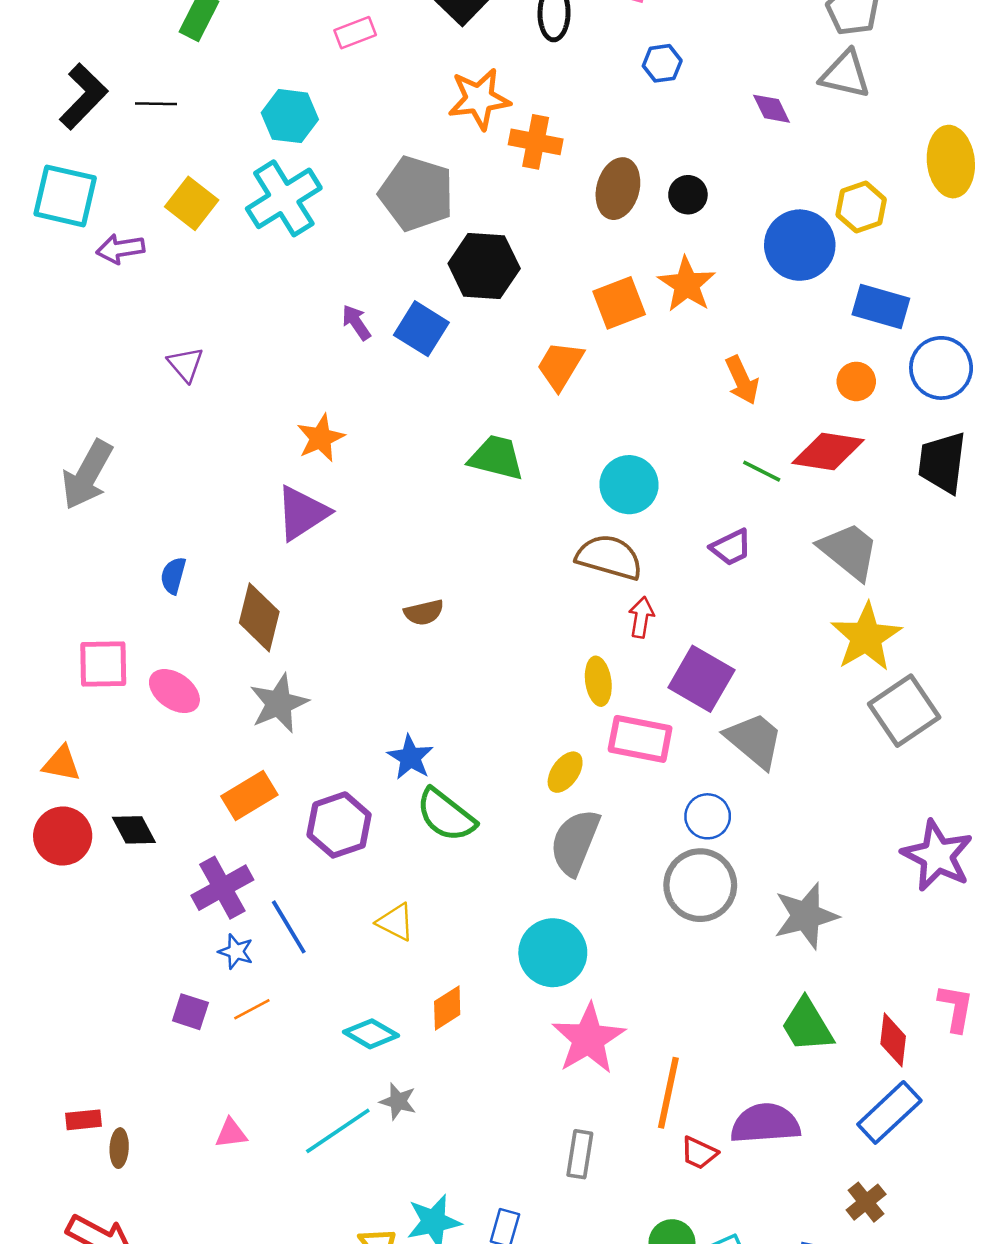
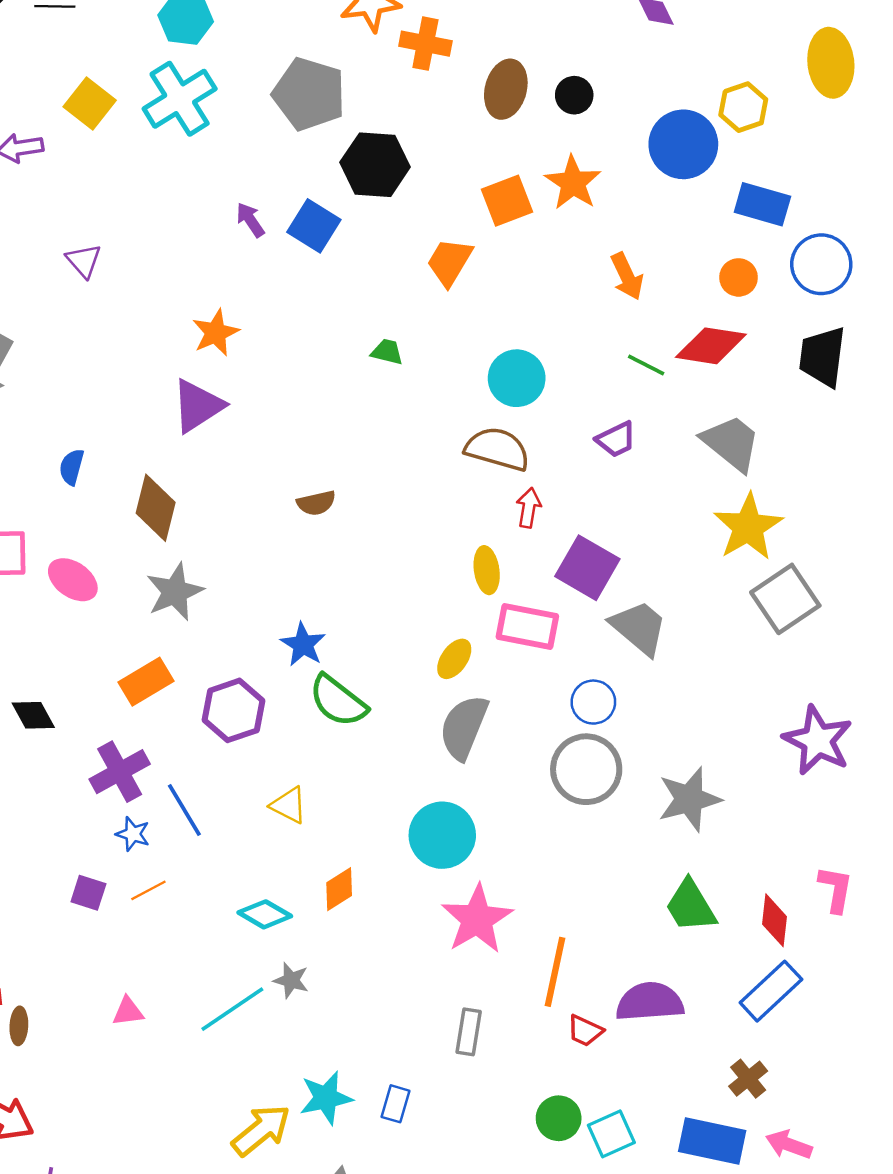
green trapezoid: (496, 458) -> (387, 352), size x0.6

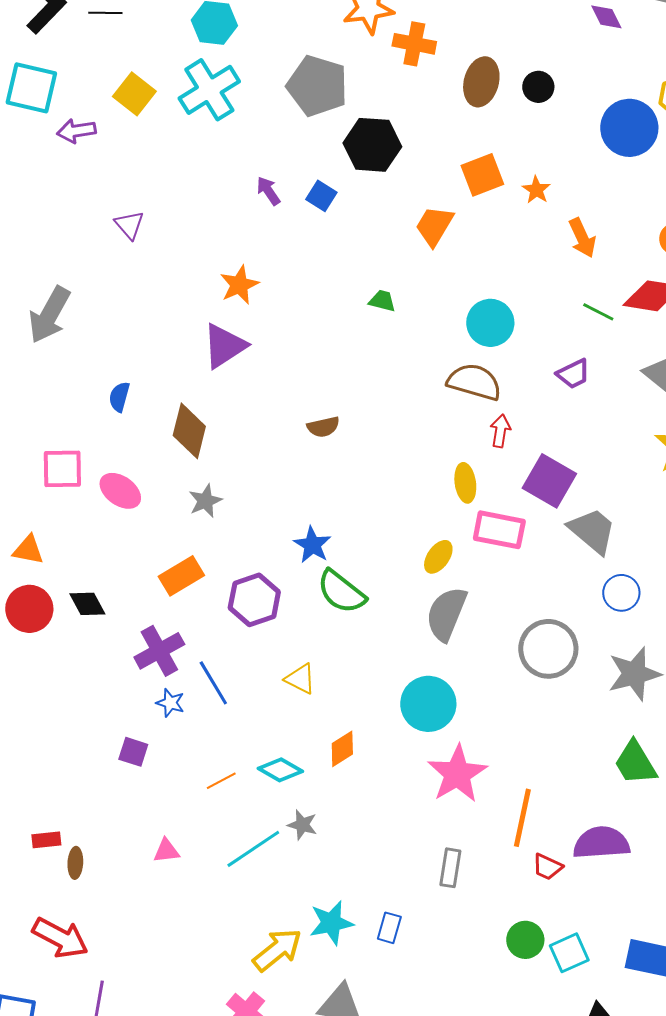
orange star: (573, 183) -> (536, 190), moved, size x0.6
blue square: (314, 226) -> (321, 196), size x0.7
gray star: (175, 592) -> (205, 501), size x0.7
blue circle: (593, 702) -> (621, 593), moved
orange line: (148, 890) -> (221, 781), moved

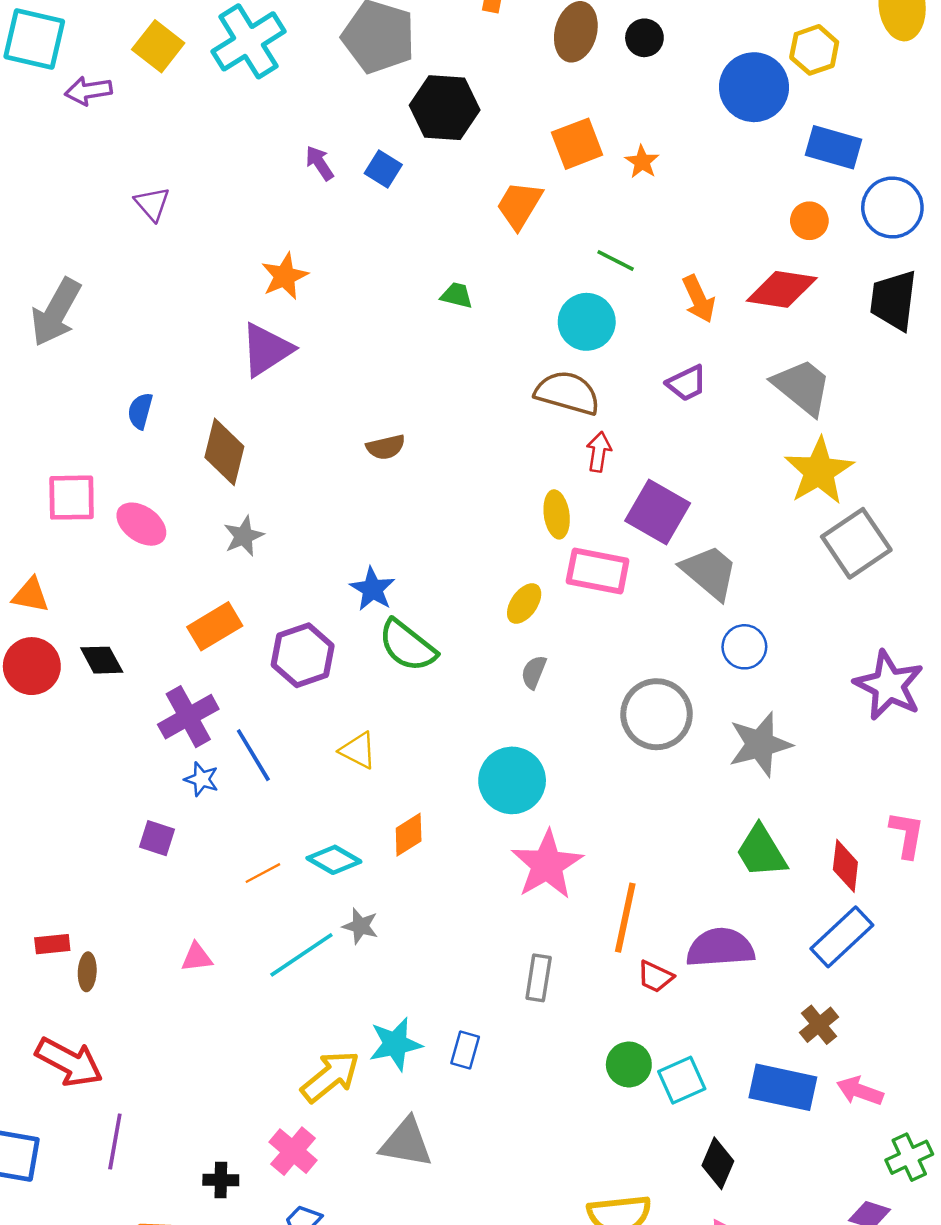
orange arrow: (582, 238) -> (699, 299), moved
green line: (598, 312) -> (616, 260), moved
gray semicircle: (446, 614) -> (534, 672), size x0.5

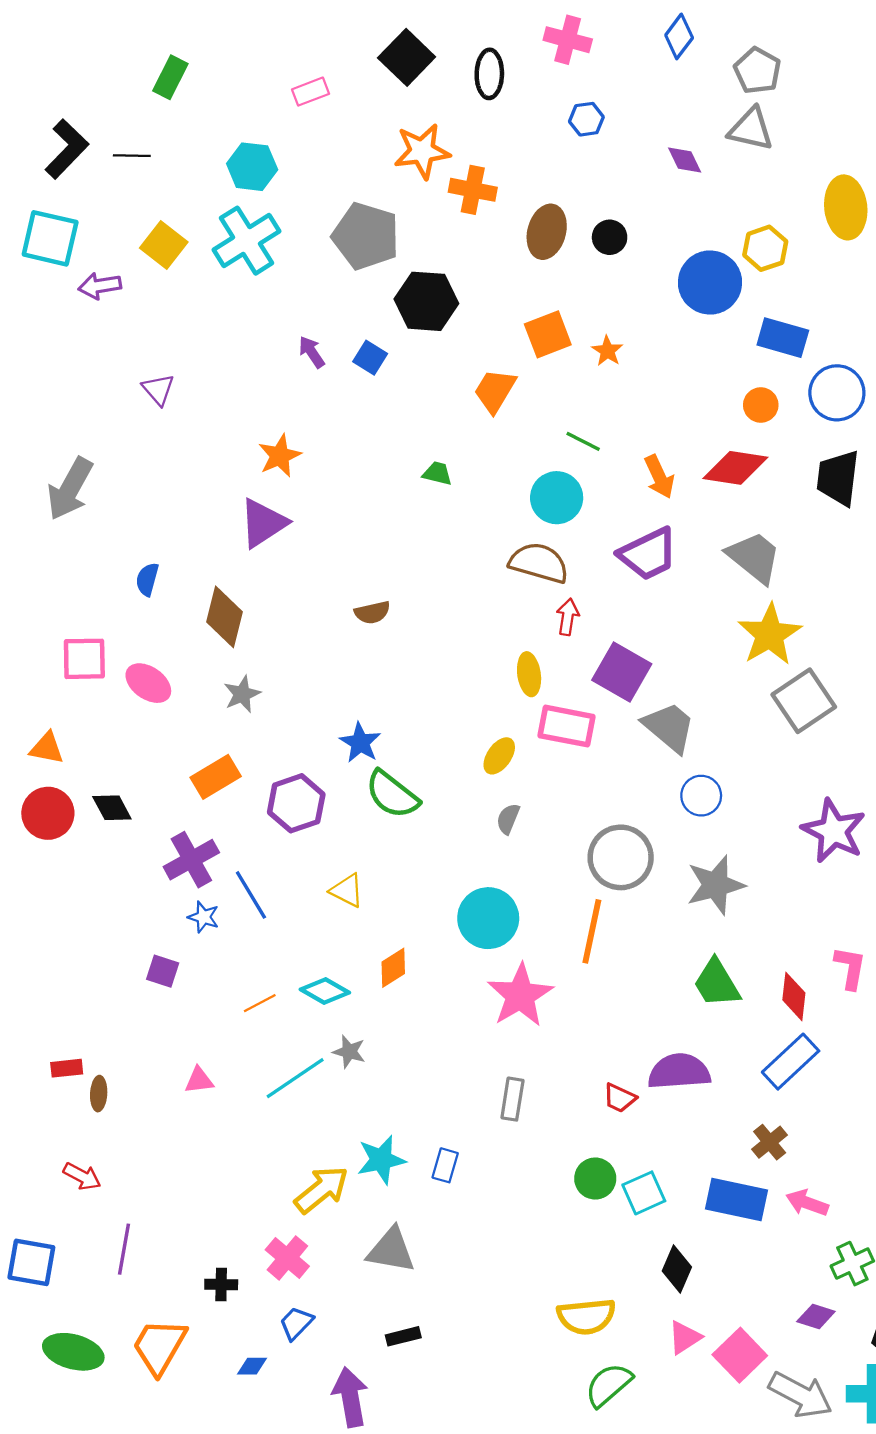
purple trapezoid: (687, 383) -> (648, 554), size x1.6
orange line: (625, 918) -> (592, 931), moved
red arrow: (69, 1062) -> (82, 1176), size x0.6

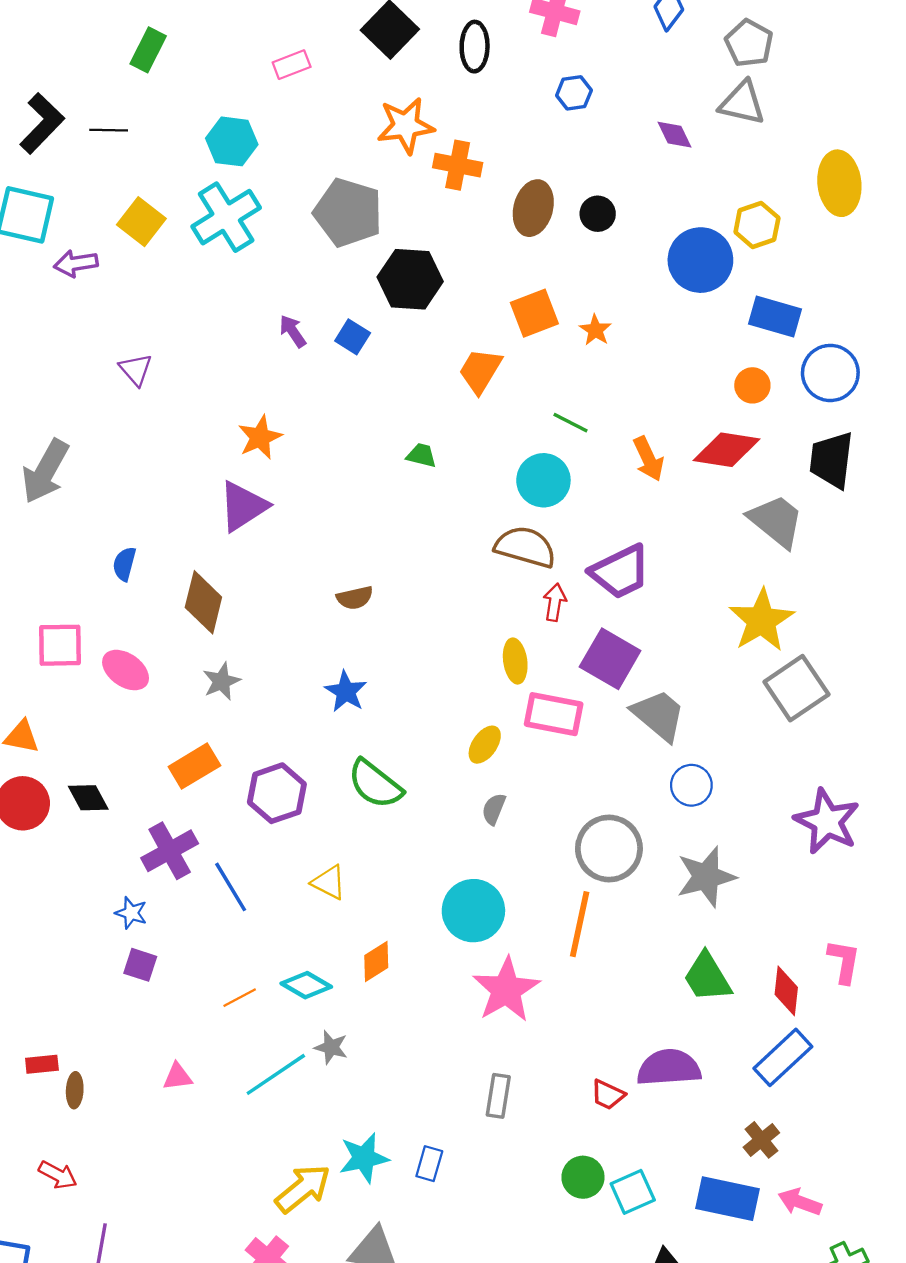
purple trapezoid: (648, 554) -> (620, 572), moved
gray trapezoid: (754, 557) -> (776, 521), moved
blue star: (360, 743) -> (346, 691), moved
blue star: (203, 917) -> (131, 913), moved

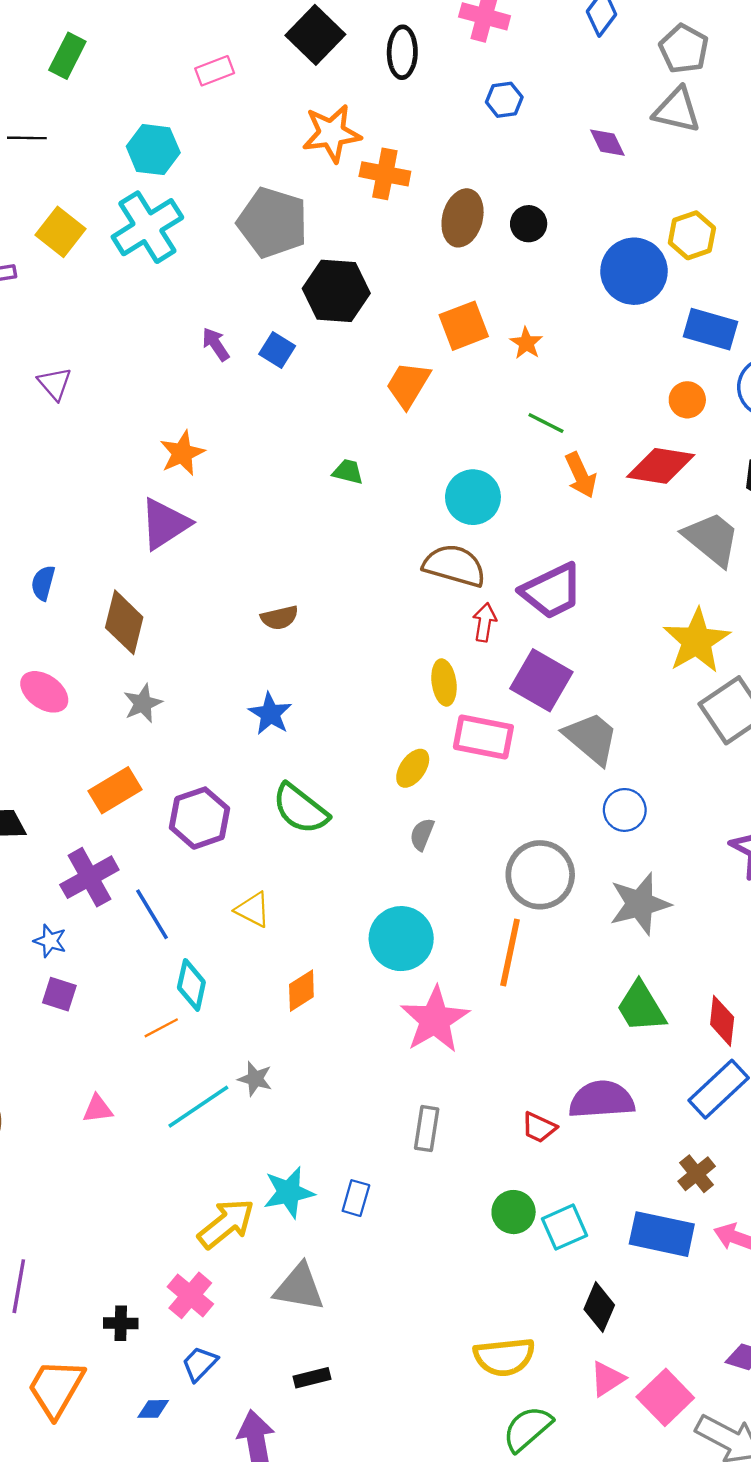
green line: (571, 423) -> (546, 423), moved
cyan diamond: (306, 985) -> (191, 985), moved, turned 72

